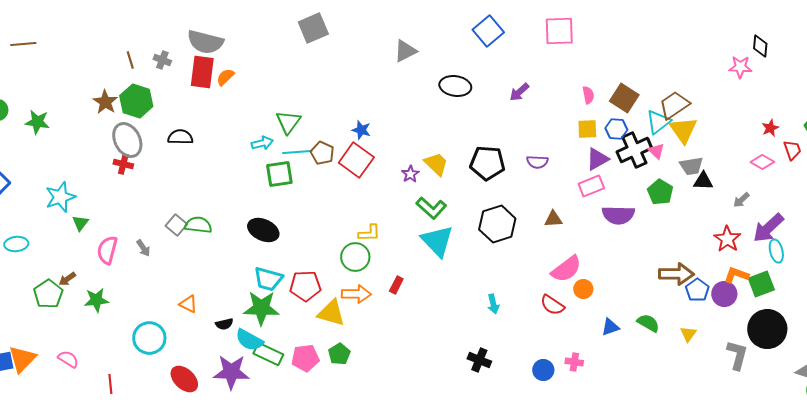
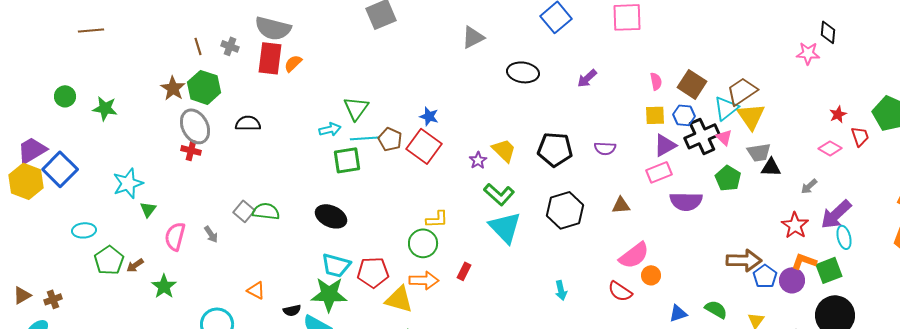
green pentagon: (48, 294) -> (109, 260), moved
green star: (96, 300) -> (164, 286), turned -30

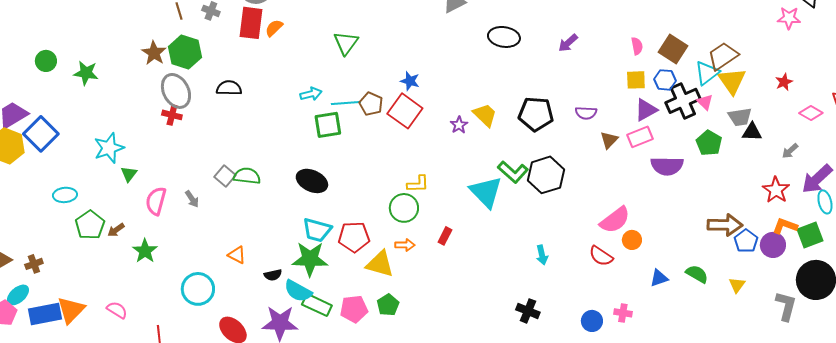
green triangle: (356, 108) -> (346, 43), moved
red star: (838, 114) -> (784, 82), moved
green L-shape: (499, 194) -> (513, 172), moved
brown triangle: (621, 205) -> (609, 140), moved, turned -42
orange arrow: (424, 280) -> (405, 245), size x0.7

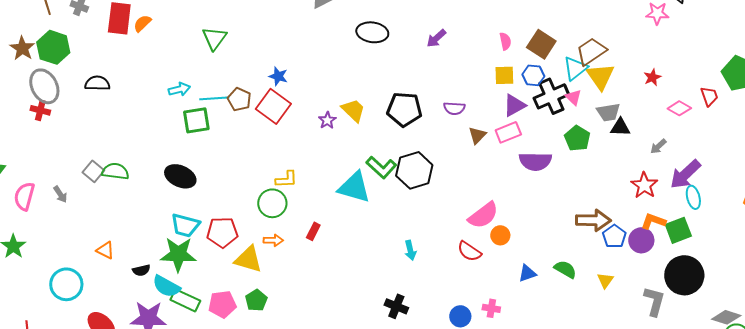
cyan triangle: (486, 192) -> (354, 187), turned -30

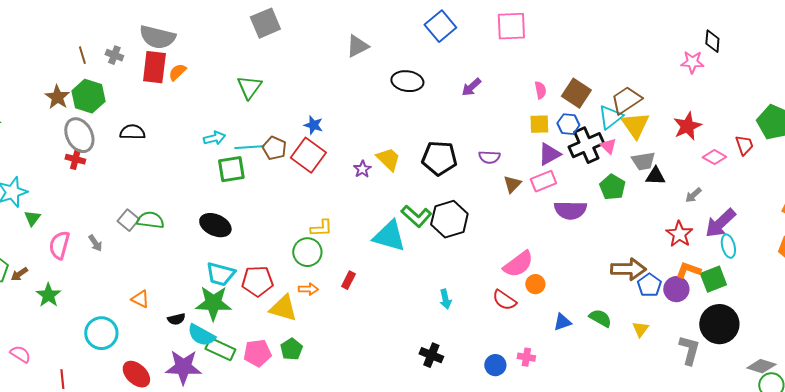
red star: (652, 77) -> (687, 126), size x1.6

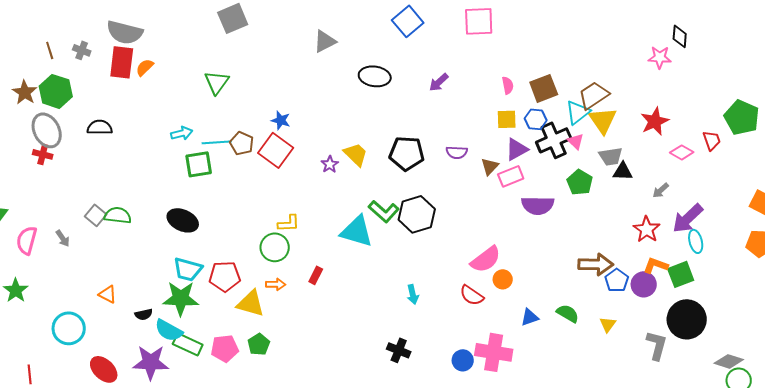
brown square: (576, 93) -> (544, 88), turned 36
brown triangle: (512, 184) -> (490, 166), moved
pink cross: (526, 357) -> (494, 352), size x2.0

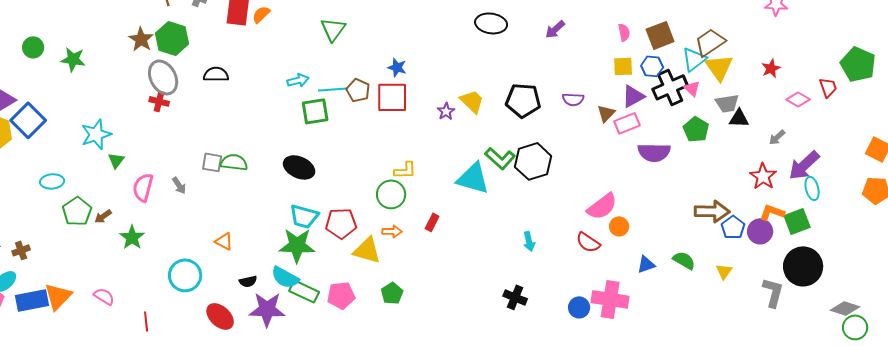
red star: (655, 121) -> (771, 68), size x0.7
red square: (276, 150) -> (392, 97), turned -36
gray square: (96, 215) -> (212, 162), turned -30
black semicircle: (144, 314) -> (248, 281), moved
green pentagon: (259, 344) -> (392, 293), moved

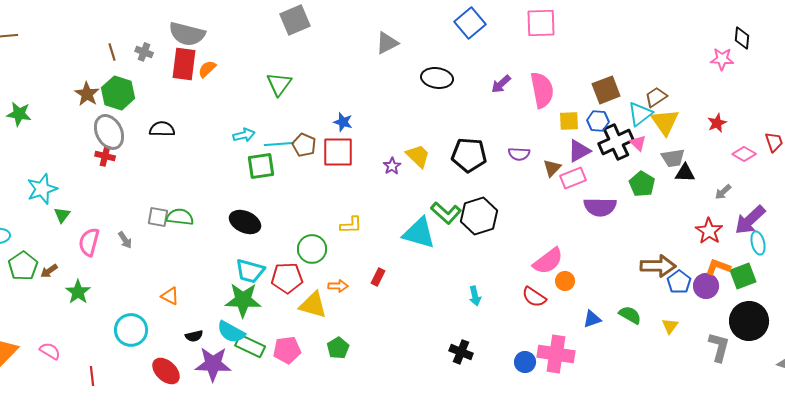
pink semicircle: (624, 32) -> (542, 90), moved, size x2.0
brown trapezoid: (710, 42) -> (656, 97), size x0.7
green circle: (391, 194) -> (312, 249), moved

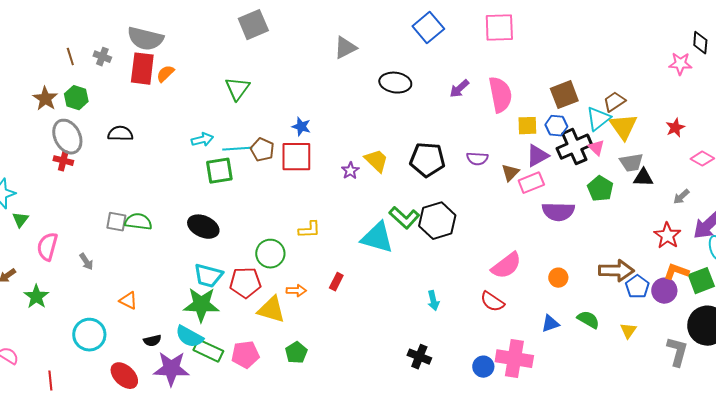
green hexagon: (118, 93) -> (76, 98), size x0.7
gray arrow: (125, 240) -> (86, 262), moved
orange circle: (565, 281) -> (558, 278), moved

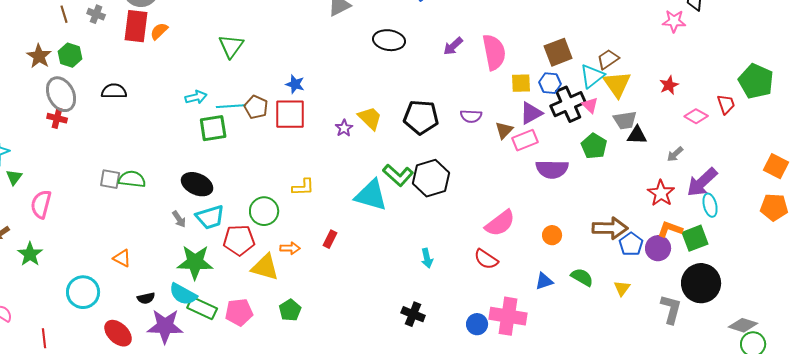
gray arrow: (86, 262) -> (179, 219), moved
cyan trapezoid: (208, 276) -> (210, 217), moved, turned -32

